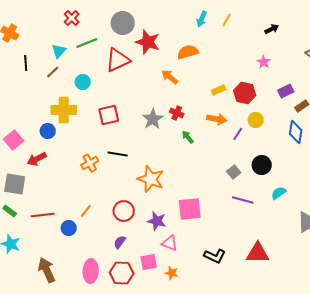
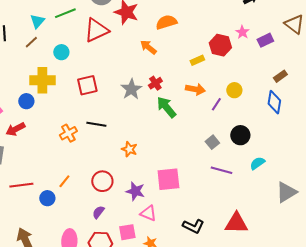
purple rectangle: (286, 91) -> (265, 40), moved
red hexagon: (245, 93) -> (220, 45), moved
red cross: (177, 113) -> (155, 83), turned 32
green arrow: (188, 137) -> (166, 107), size x1.6
orange star: (151, 179) -> (129, 149), size x0.6

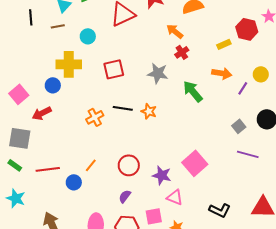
brown line: (31, 42) -> (58, 26), turned 32
red cross: (155, 83) -> (182, 52), moved
gray star: (131, 89) -> (158, 73), turned -30
orange star: (129, 149) -> (149, 111), moved
pink square: (168, 179) -> (195, 163), turned -35

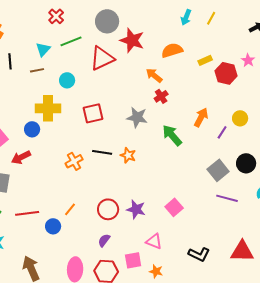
yellow rectangle: (224, 44) -> (205, 60), moved
orange arrow: (222, 73) -> (201, 117), turned -72
gray square: (239, 126) -> (218, 170), size x1.5
pink square: (195, 163) -> (174, 207), size x0.7
purple star: (162, 175) -> (136, 209), moved

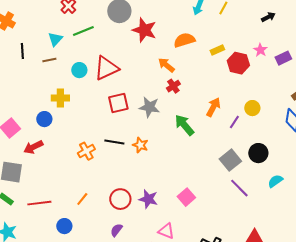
red triangle: (102, 58) -> (106, 68), moved
yellow cross: (48, 108) -> (60, 98), size x0.7
red square: (93, 113) -> (118, 103), moved
purple line: (227, 198) -> (239, 188), turned 30
blue circle: (53, 226) -> (64, 226), moved

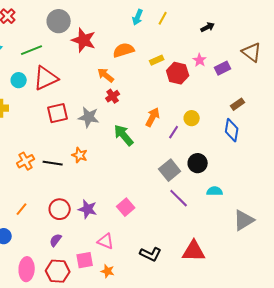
green line: (83, 31) -> (32, 50), moved
black line: (114, 142) -> (53, 163), moved
cyan semicircle: (275, 181) -> (215, 191), turned 35

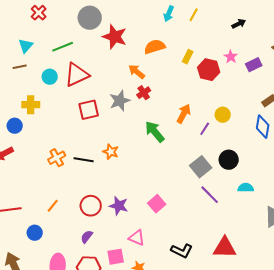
yellow rectangle: (157, 60) -> (188, 57), turned -40
gray star: (89, 117) -> (120, 101), moved, turned -30

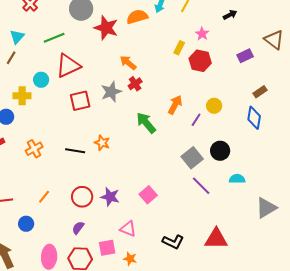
orange semicircle: (155, 47) -> (137, 17), moved
pink star: (231, 57) -> (202, 34), moved
brown line: (20, 67) -> (11, 58), turned -48
cyan circle: (50, 77) -> (41, 80), moved
orange cross: (57, 158) -> (34, 149), moved

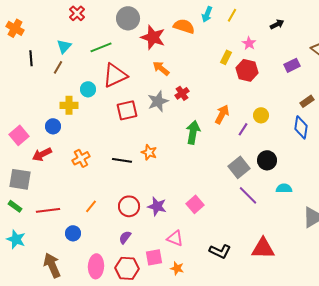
orange semicircle: (137, 17) -> (184, 26), turned 35
orange arrow: (128, 63) -> (161, 68), moved
green arrow: (146, 123) -> (193, 132), turned 50

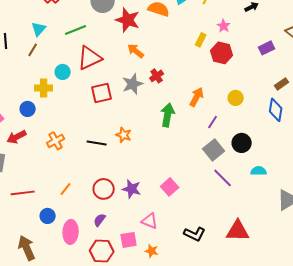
purple line: (243, 129) -> (213, 122), moved
pink ellipse: (96, 266) -> (71, 232), moved

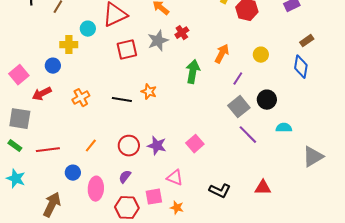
red triangle: (238, 231) -> (263, 188), size x0.7
brown arrow: (27, 248) -> (52, 205), turned 50

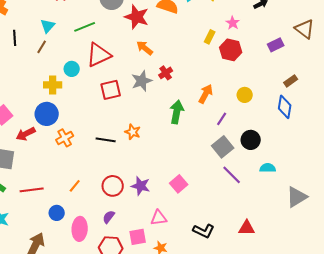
blue circle: (53, 66) -> (47, 114), moved, size x1.5
pink triangle: (175, 178) -> (159, 218), turned -30

